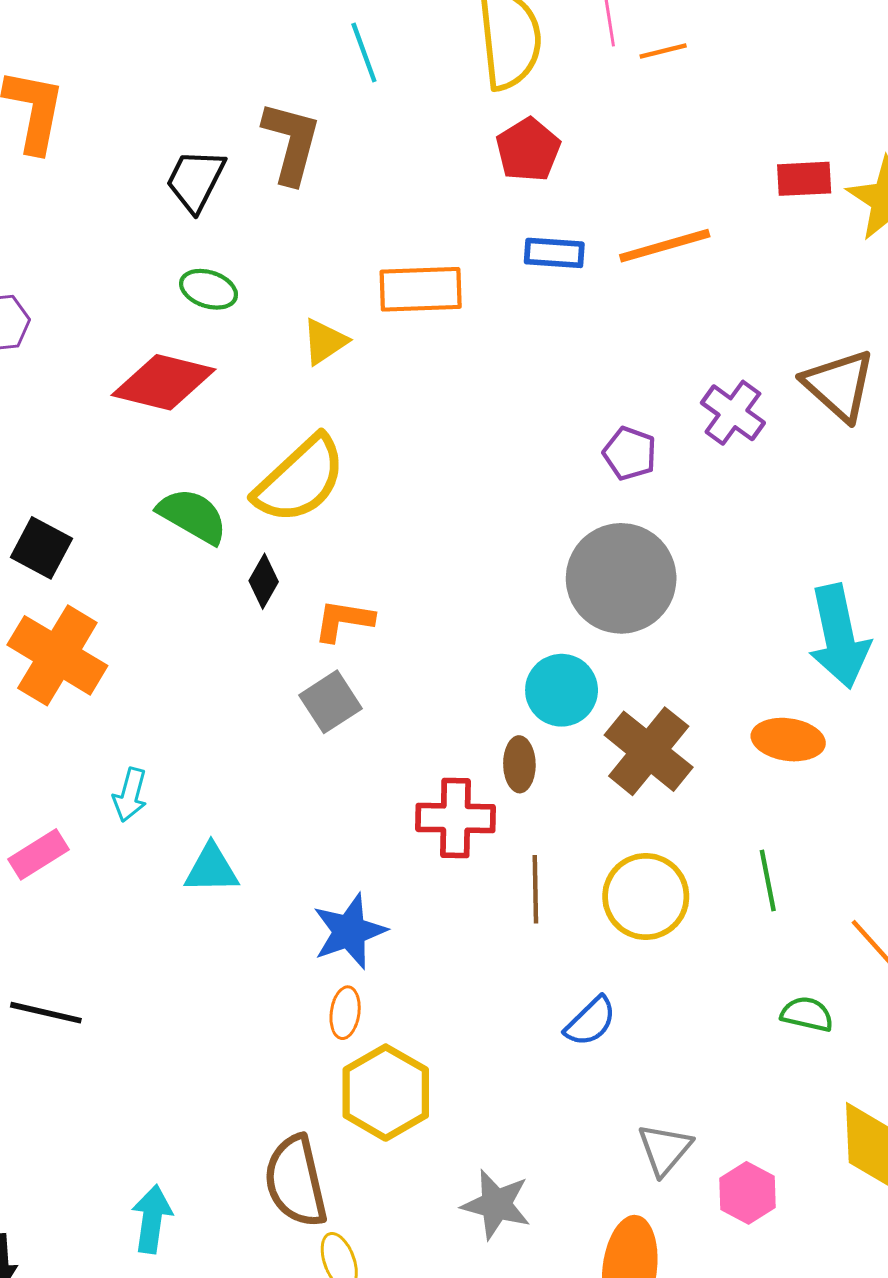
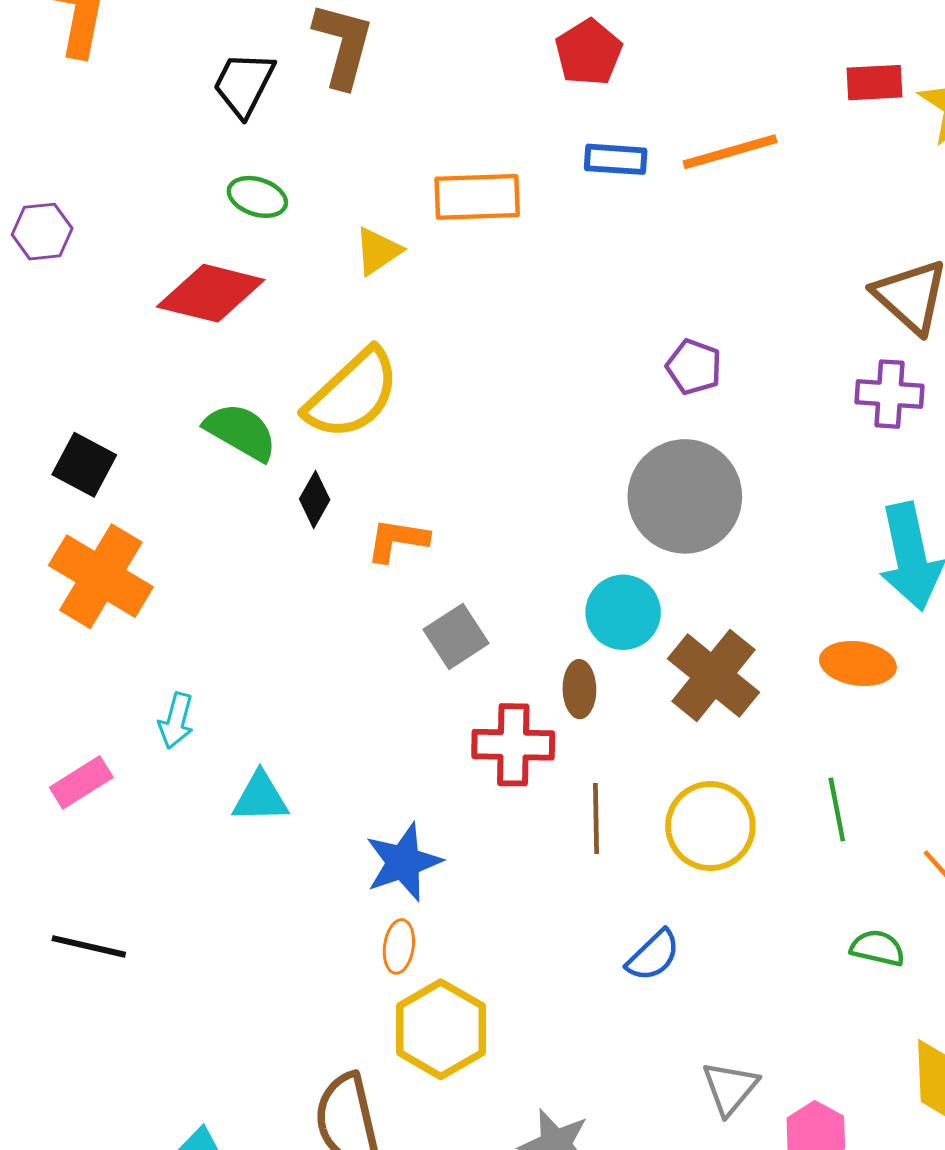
purple cross: (733, 413) -> (890, 394), moved, turned -32
gray square: (331, 702) -> (456, 636), moved

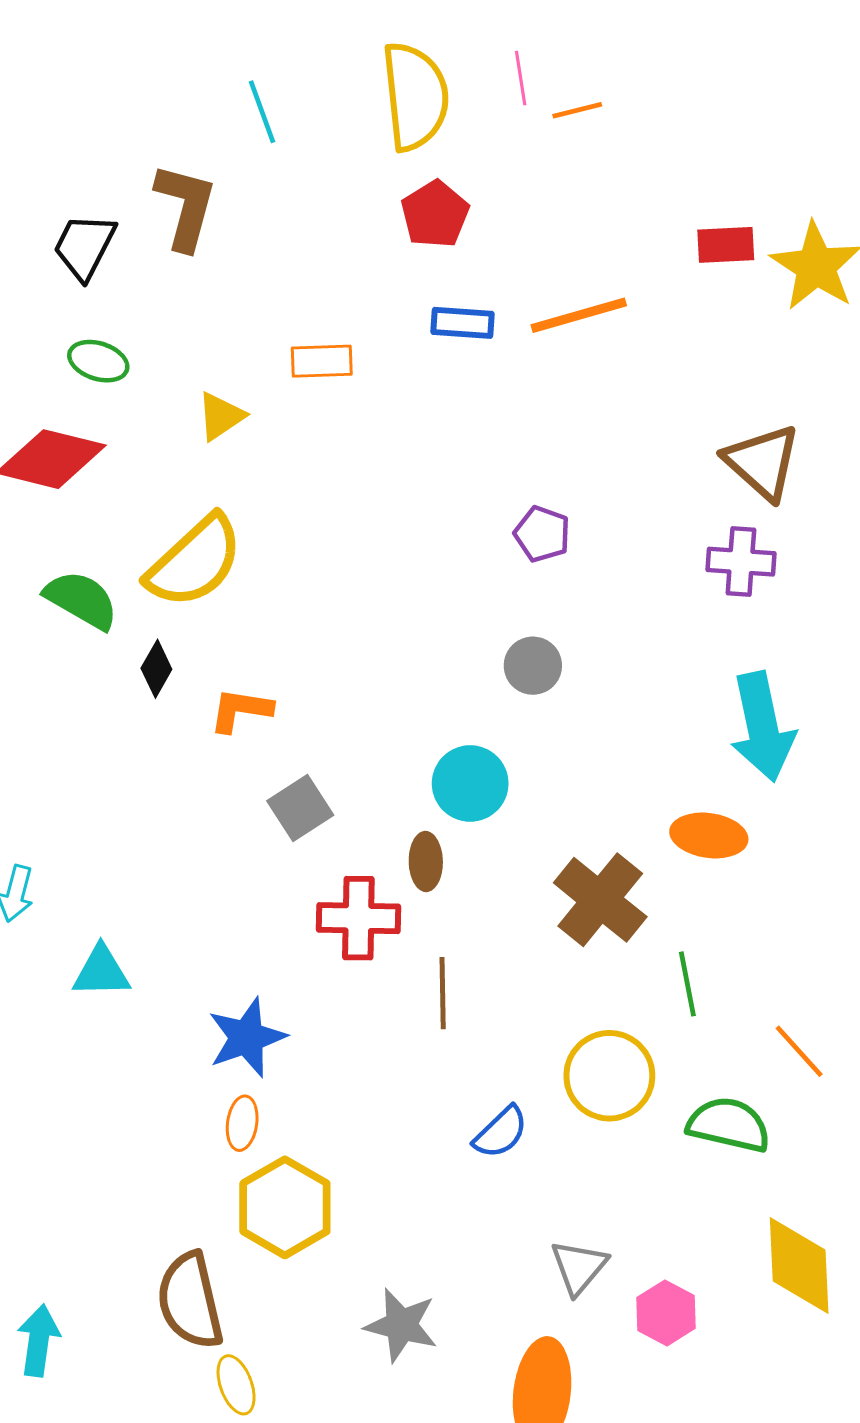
orange rectangle: (477, 197) -> (322, 361), size x0.7
gray circle: (685, 496) -> (533, 666), size x0.5
brown cross: (713, 676) -> (600, 900), moved
yellow circle: (710, 826) -> (609, 1076), moved
green semicircle: (877, 948) -> (729, 1125), size x1.5

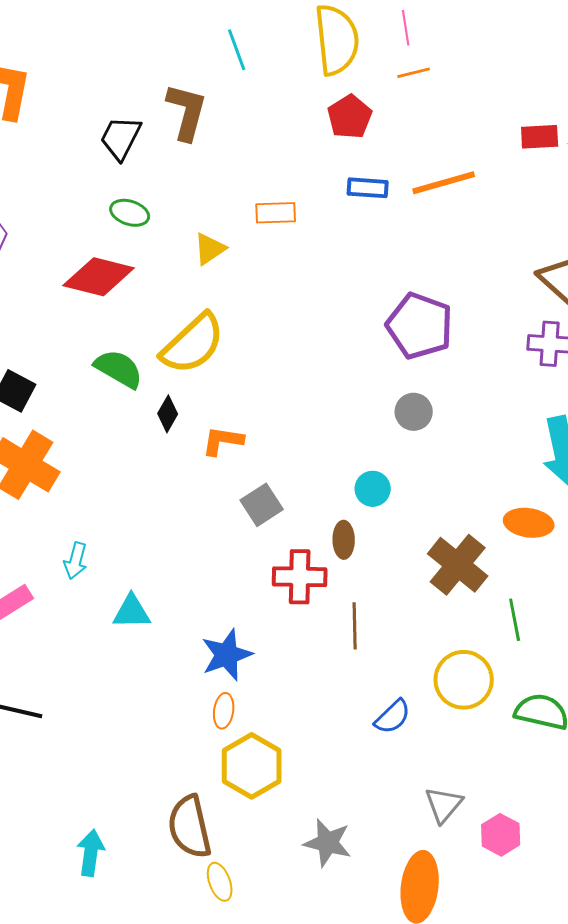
orange line: (577, 110) -> (414, 73), moved
purple pentagon: (542, 534) -> (420, 326), size x1.8
cyan circle: (470, 783) -> (373, 489), size x0.7

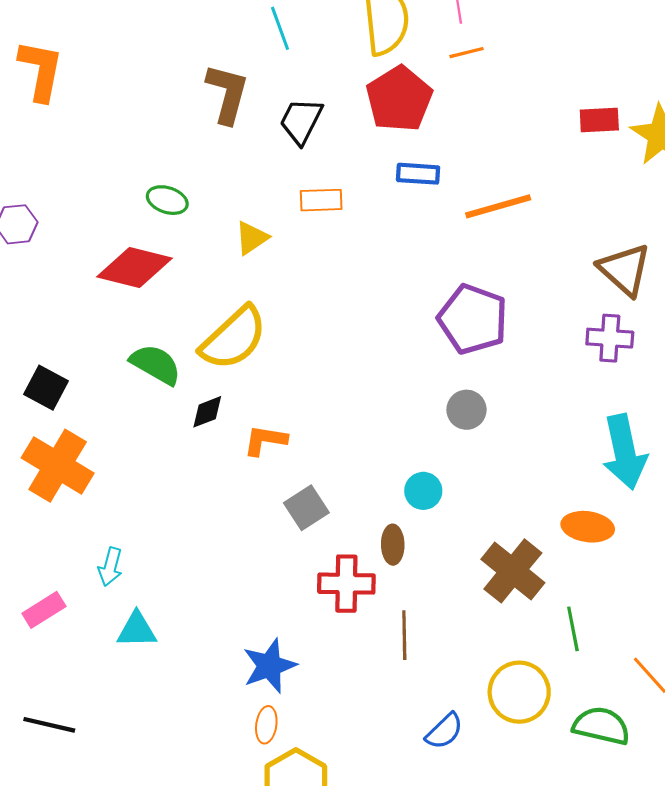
red pentagon: (350, 117) -> (399, 99), size x1.4
black trapezoid: (121, 138) -> (301, 121), moved
orange line: (444, 183) -> (498, 206), moved
black diamond: (168, 414) -> (207, 412), turned 39
cyan triangle: (132, 612) -> (137, 630), moved

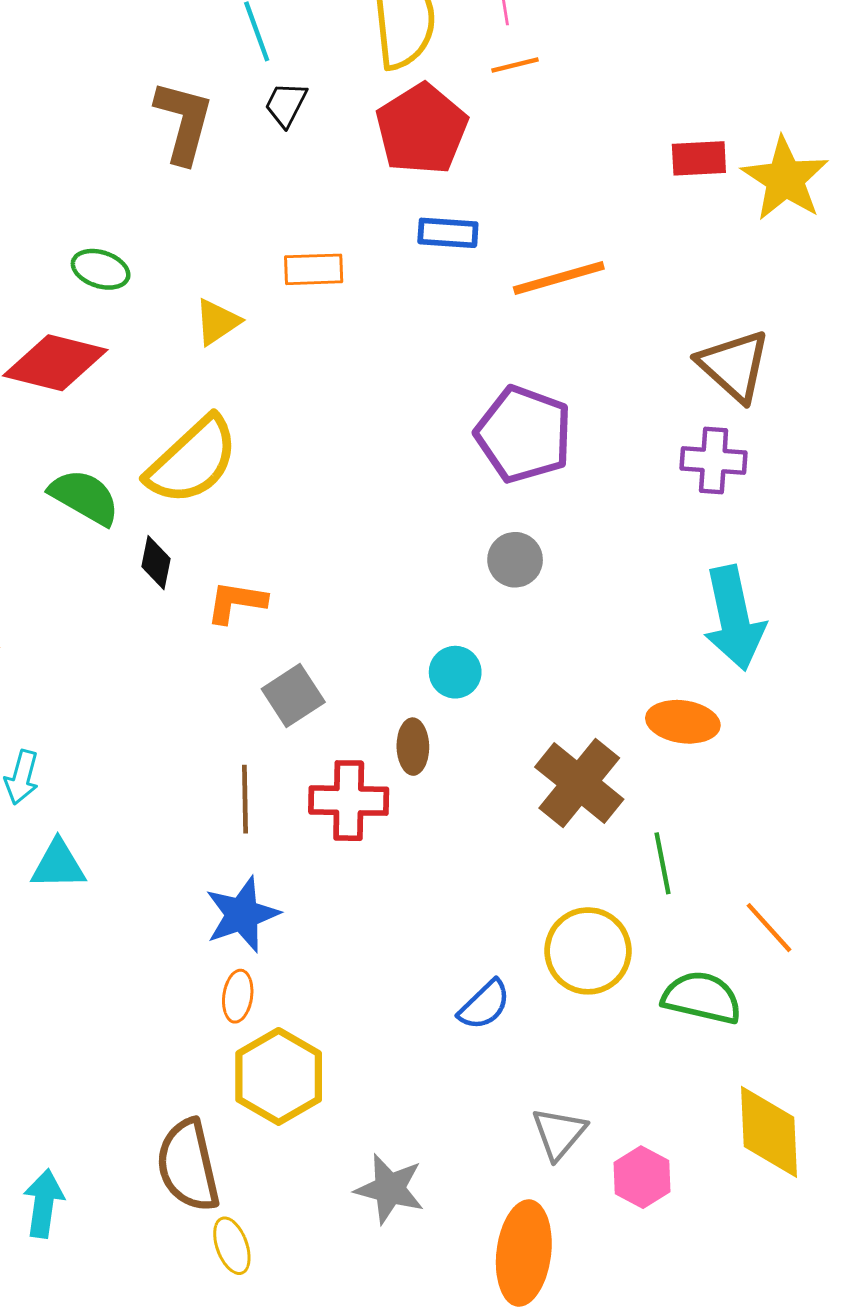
black trapezoid: (301, 121) -> (286, 104), moved, size x0.7
black diamond: (207, 412) -> (156, 563), turned -57
brown line: (404, 635) -> (245, 799), moved

